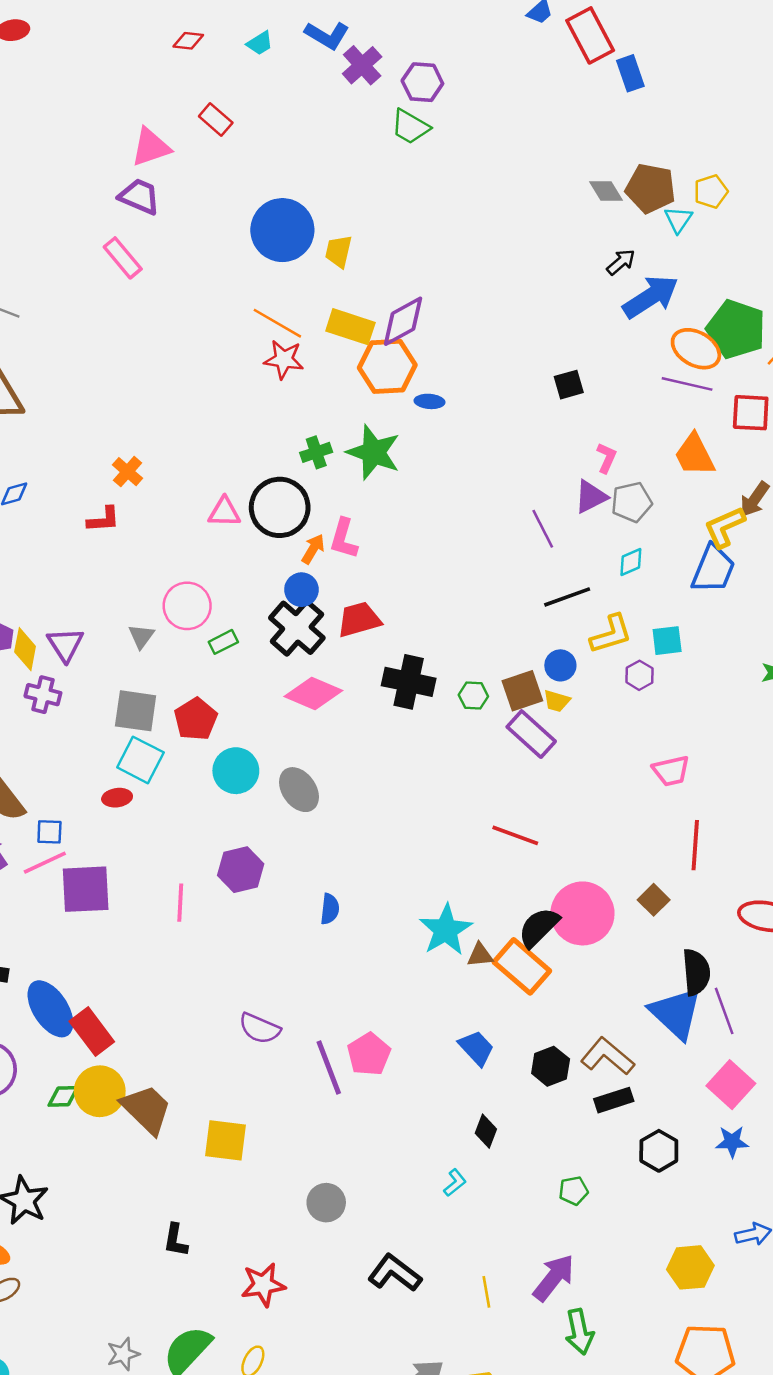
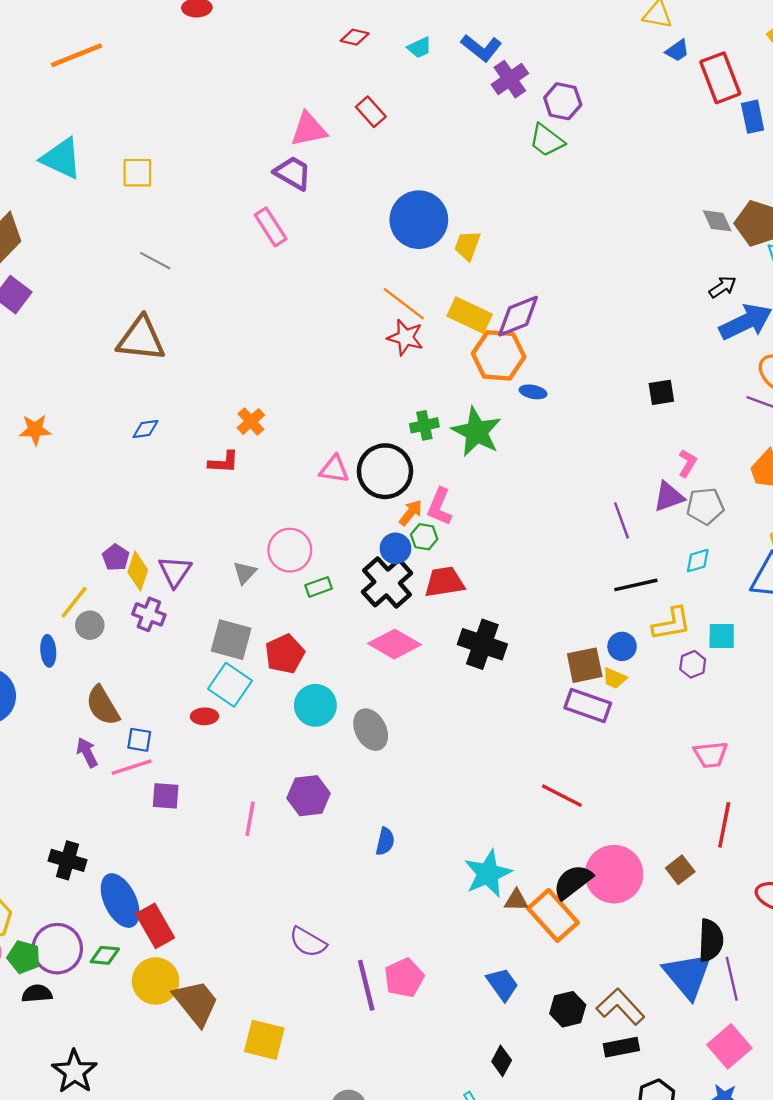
green hexagon: (473, 696) -> (424, 537), moved
purple rectangle: (531, 734) -> (588, 705), turned -30
purple square: (86, 889) -> (166, 796), size x0.6
green diamond: (63, 1096) -> (105, 955), moved

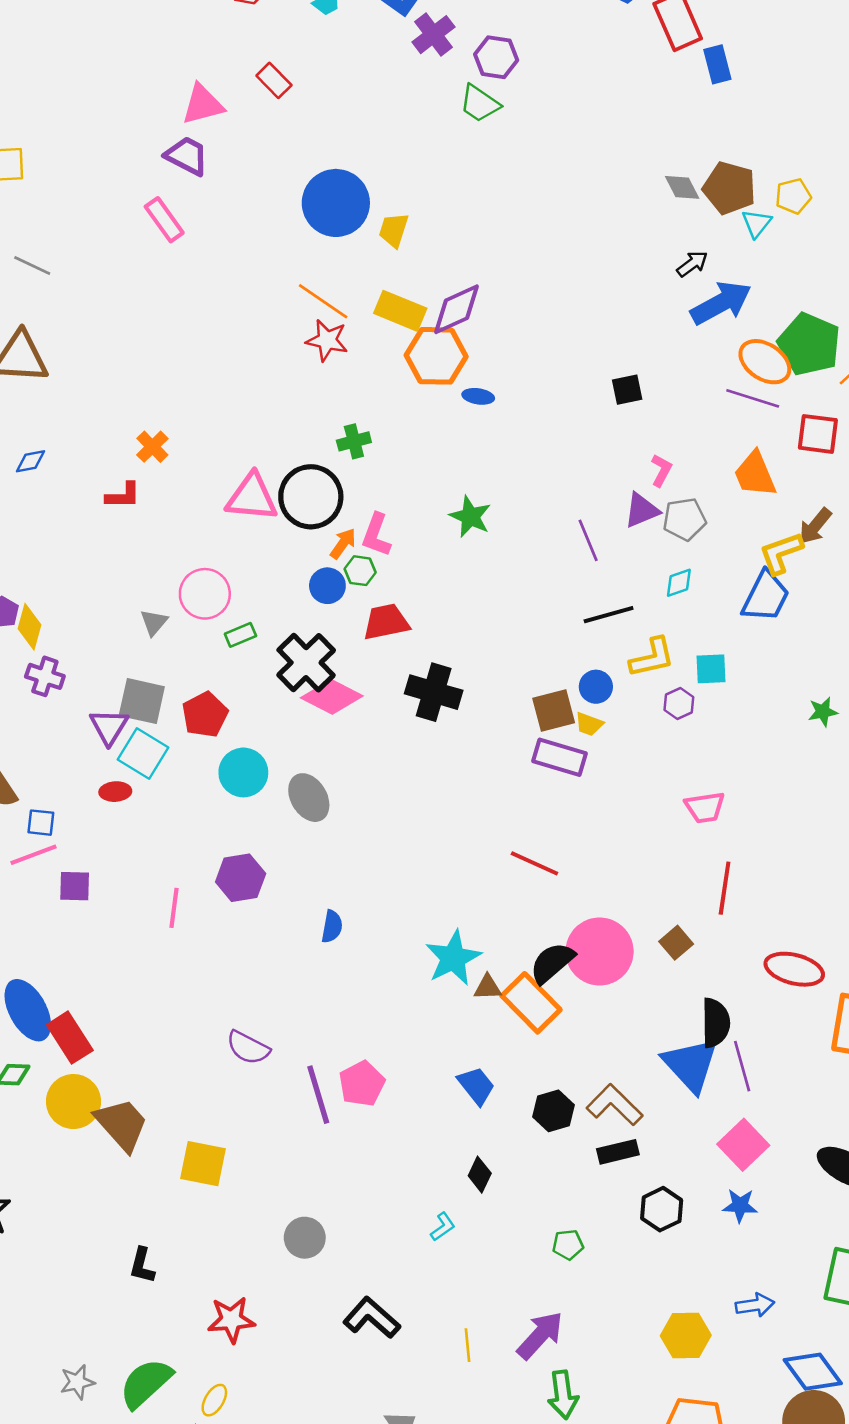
green star: (476, 432) -> (470, 517), moved, size x0.7
pink triangle: (334, 469) -> (252, 497), size x1.5
purple triangle: (175, 572) -> (109, 727), moved
black cross: (387, 583) -> (306, 663), moved

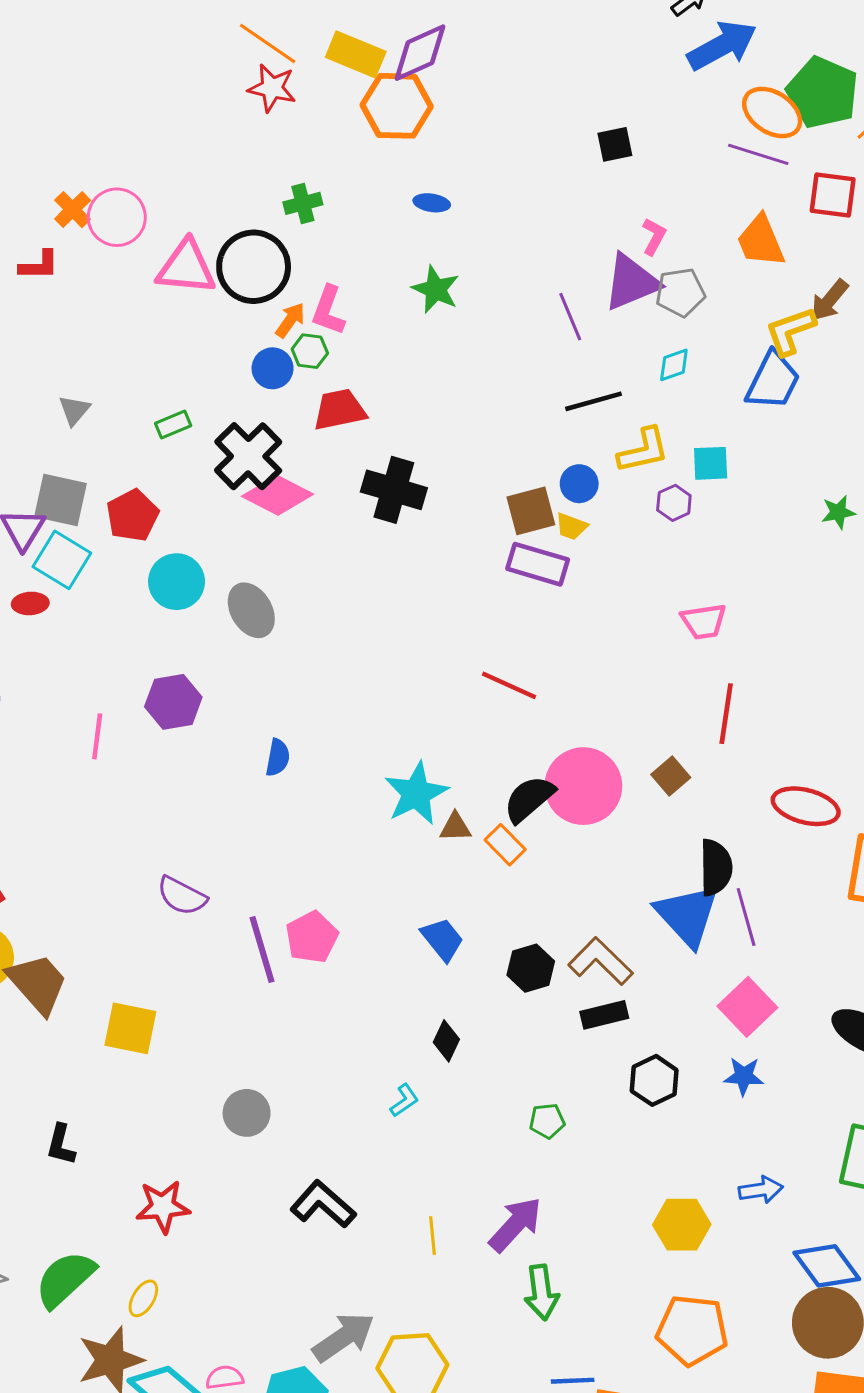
blue ellipse: (478, 396) -> (432, 203), moved
purple triangle: (642, 510) -> (631, 282), size x1.4
pink circle: (205, 594) -> (117, 217), moved
orange rectangle: (531, 1003) -> (505, 845), size x0.6

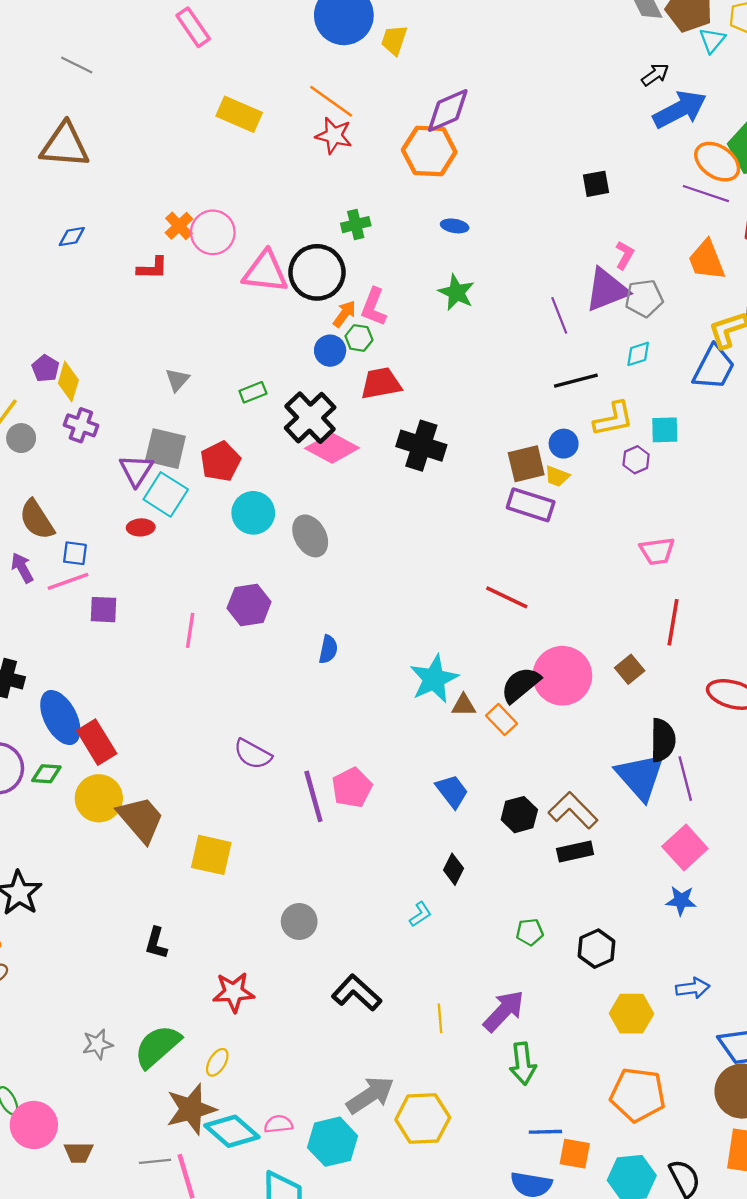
yellow rectangle: (356, 54) -> (239, 114), moved
black hexagon: (654, 1080) -> (596, 949), moved

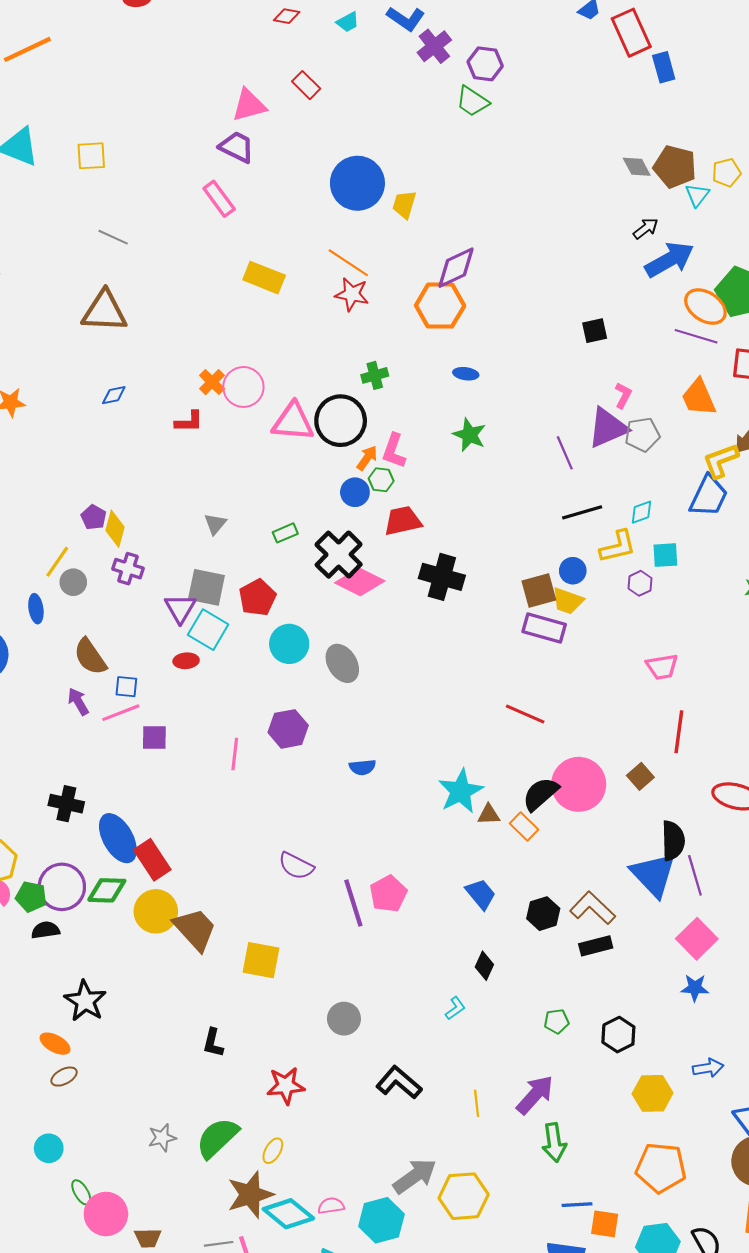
cyan diamond: (638, 354) -> (641, 512), moved
yellow trapezoid: (557, 476) -> (568, 601), size x1.4
blue semicircle: (328, 649) -> (362, 767), turned 75
green diamond: (46, 774) -> (107, 890), size x1.4

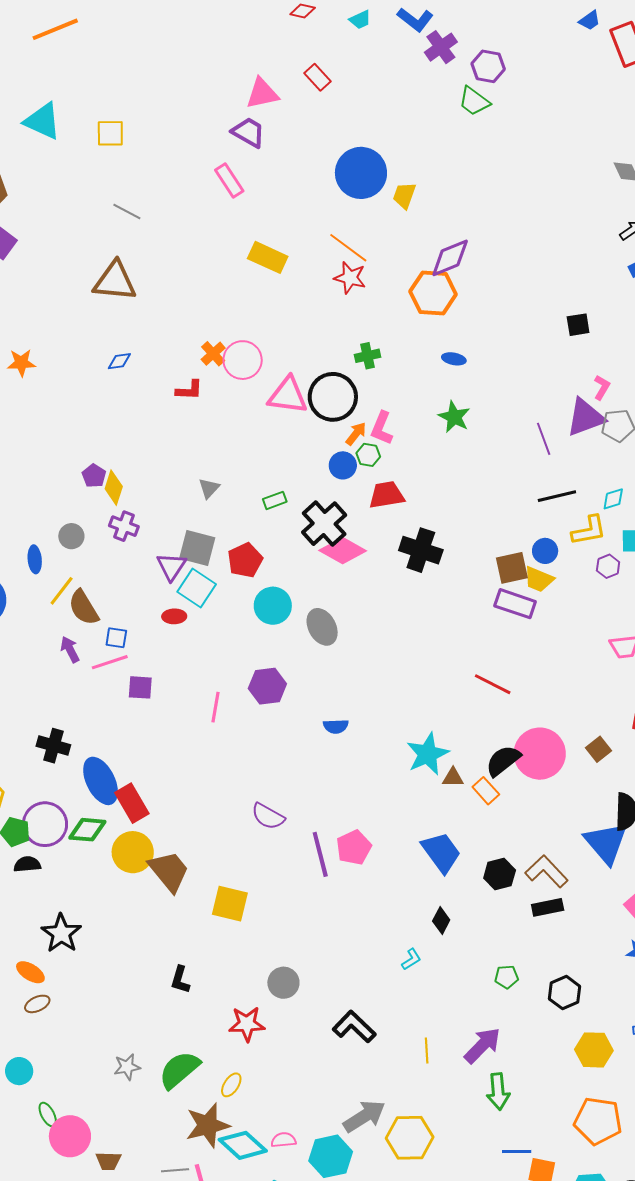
yellow line: (57, 562) -> (62, 591), moved
blue trapezoid: (481, 894) -> (441, 852), size x1.4
gray circle: (344, 1019) -> (283, 983), moved

